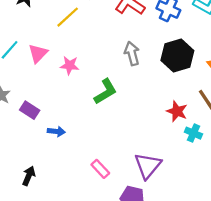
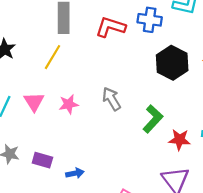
gray arrow: (132, 53) -> (111, 99), moved
green L-shape: (105, 92) -> (153, 119), moved
red star: (177, 111) -> (179, 140), moved

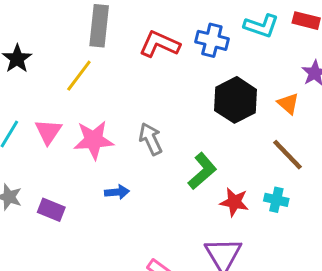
pink star: (69, 104) -> (94, 140), size x1.5
blue arrow: (75, 173) -> (117, 192), moved

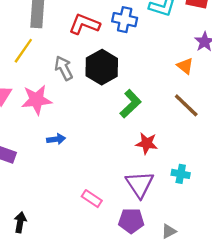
black hexagon: (236, 100) -> (102, 67), moved
gray arrow: (151, 139) -> (64, 68), moved
green L-shape: (202, 171) -> (130, 104), moved
cyan cross: (276, 200) -> (181, 174), moved

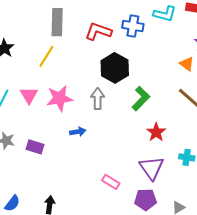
gray arrow: (64, 68) -> (98, 99), moved, turned 30
red star: (147, 143) -> (156, 132), turned 30

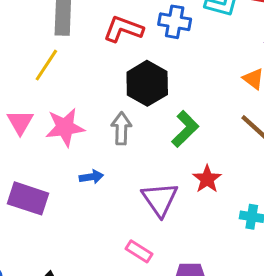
purple rectangle: (35, 147) -> (28, 198), size x1.5
purple triangle: (152, 168) -> (160, 199), moved

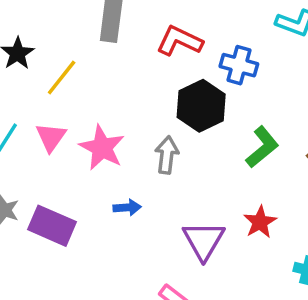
blue cross: (175, 22) -> (239, 65), moved
yellow line: (46, 65) -> (62, 78), moved
pink star: (65, 127) -> (102, 148), turned 30
green L-shape: (185, 129) -> (262, 147), moved

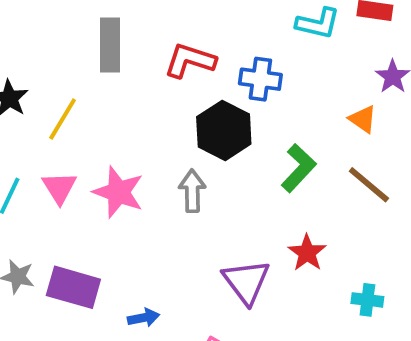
blue arrow: (127, 208) -> (143, 318), moved

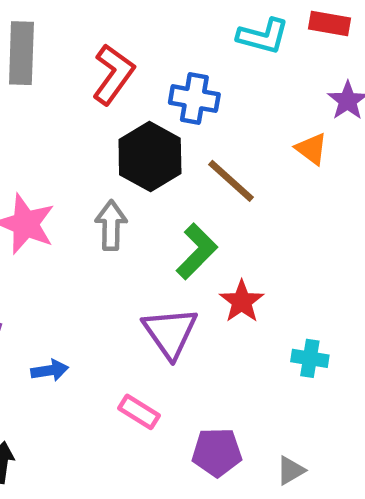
red L-shape: (190, 61) -> (113, 74), turned 106
green L-shape: (299, 168) -> (197, 251), moved
brown line: (369, 185) -> (231, 181), moved

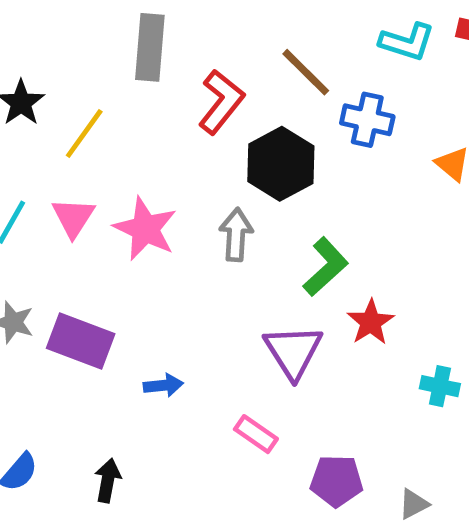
red L-shape: (113, 74) -> (221, 102), moved
blue cross: (194, 99) -> (367, 120), moved
brown line: (231, 181) -> (306, 72), moved

